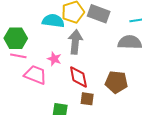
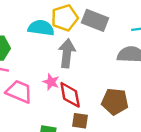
pink star: (54, 59) -> (51, 82), moved

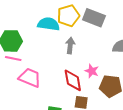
gray arrow: (67, 53) -> (70, 45), size x0.7
pink star: (51, 82) -> (92, 71), moved

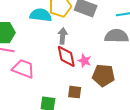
red diamond: (73, 80) -> (66, 56), moved

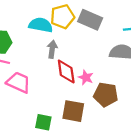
gray arrow: (63, 36) -> (52, 49), moved
brown square: (75, 92) -> (73, 111), size x1.5

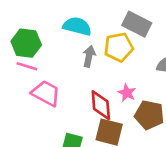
yellow pentagon: (63, 17) -> (119, 47), moved
red diamond: (66, 72) -> (101, 105), moved

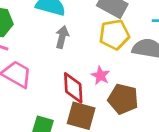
yellow pentagon: (119, 47) -> (114, 35), moved

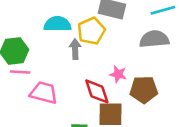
yellow pentagon: (114, 35) -> (91, 31), moved

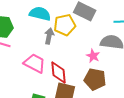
pink star: (118, 74) -> (93, 56), moved
pink trapezoid: (44, 93) -> (35, 63), moved

